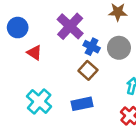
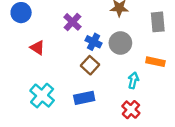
purple cross: (70, 26) -> (72, 22), size x0.7
blue circle: (18, 28) -> (21, 13), moved

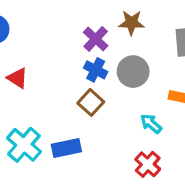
purple cross: (72, 22) -> (96, 39), moved
cyan arrow: (133, 80) -> (151, 124), turned -63
blue rectangle: (84, 98) -> (66, 148), moved

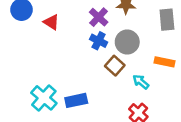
red triangle: (17, 78) -> (51, 22), moved
brown square: (91, 102) -> (115, 66), moved

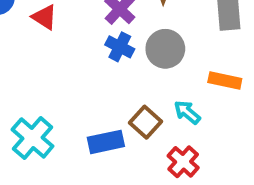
brown square: (115, 66) -> (146, 122), moved
blue rectangle: (76, 100) -> (106, 142), moved

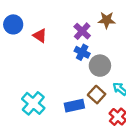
gray circle: (165, 49) -> (100, 66), moved

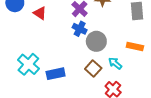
cyan cross: (33, 103) -> (28, 64), moved
blue rectangle: (74, 106) -> (56, 74), moved

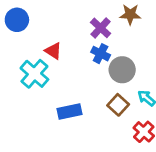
red triangle: (40, 13) -> (53, 51), moved
cyan cross: (28, 64) -> (34, 74), moved

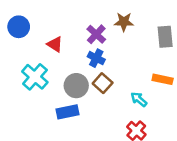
red triangle: (53, 51) -> (55, 44), moved
gray circle: (122, 70) -> (76, 86), moved
brown square: (118, 105) -> (103, 83), moved

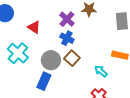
blue rectangle: (67, 112) -> (44, 81), turned -54

